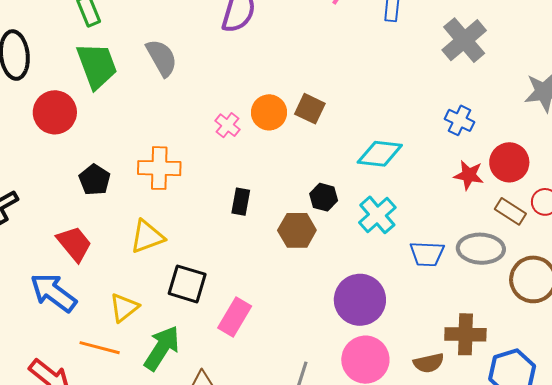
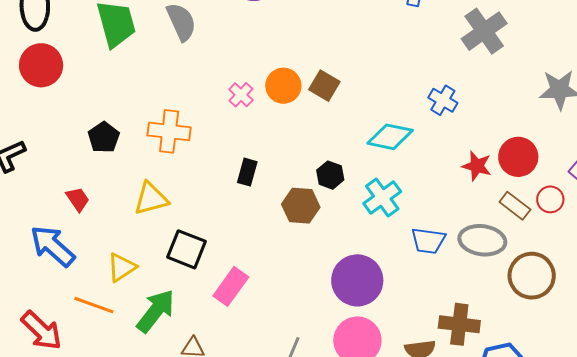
red circle: (55, 112) -> (41, 65), moved
blue cross: (460, 120) -> (443, 100), moved
red trapezoid: (74, 244) -> (78, 199), size x0.7

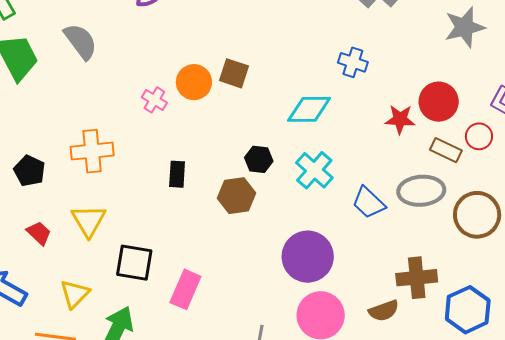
red trapezoid: (78, 199) -> (39, 233), moved
yellow triangle: (151, 199) -> (89, 221), turned -33
blue trapezoid: (428, 241) -> (369, 203), turned 48

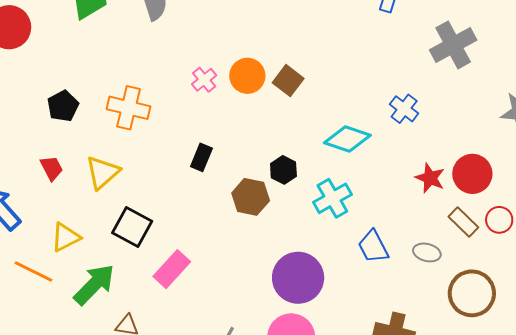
gray ellipse: (421, 191) -> (427, 252), size x0.6

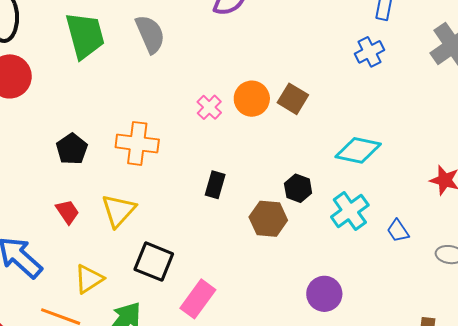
blue cross: (404, 109) -> (369, 52), moved, turned 32
blue trapezoid: (373, 247) -> (398, 231), moved, size x0.7
purple circle: (298, 278) -> (324, 294), size x0.7

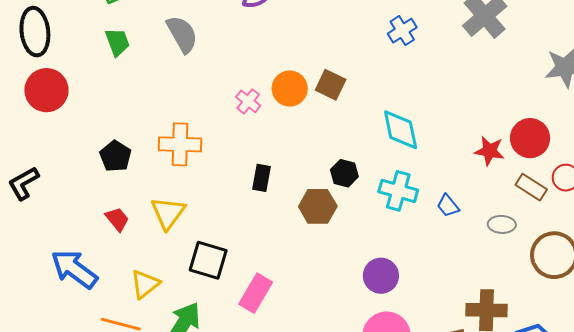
green trapezoid: (85, 35) -> (117, 42), size x0.6
cyan diamond: (358, 150) -> (401, 130), turned 72
cyan cross: (350, 211) -> (398, 191), turned -33

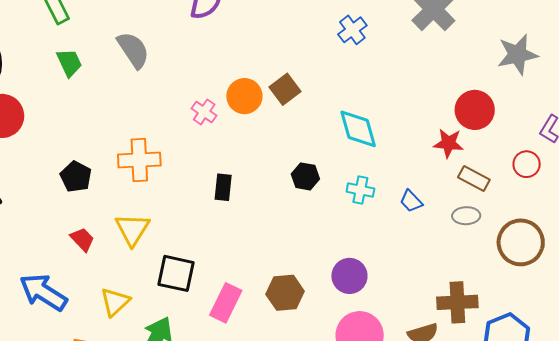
brown square: (331, 85) -> (285, 89), turned 32
red circle: (530, 138) -> (475, 110), moved
brown rectangle: (531, 187) -> (474, 179), moved
cyan cross: (398, 191) -> (360, 190), size x0.7
brown hexagon: (318, 206) -> (285, 293), moved

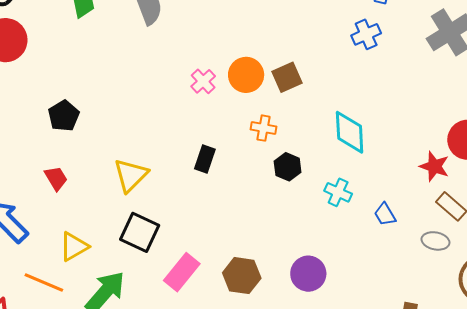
orange cross: (139, 160) -> (264, 128), moved, size x0.6
yellow triangle: (132, 229) -> (131, 175), moved

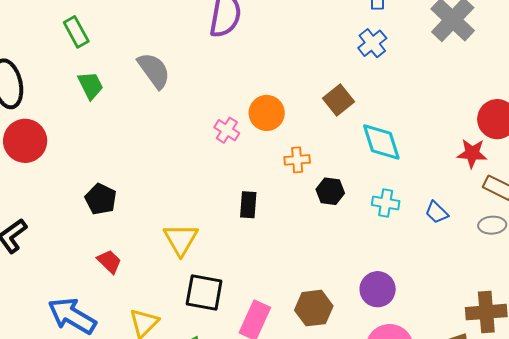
brown square: (287, 77) -> (339, 100), moved

